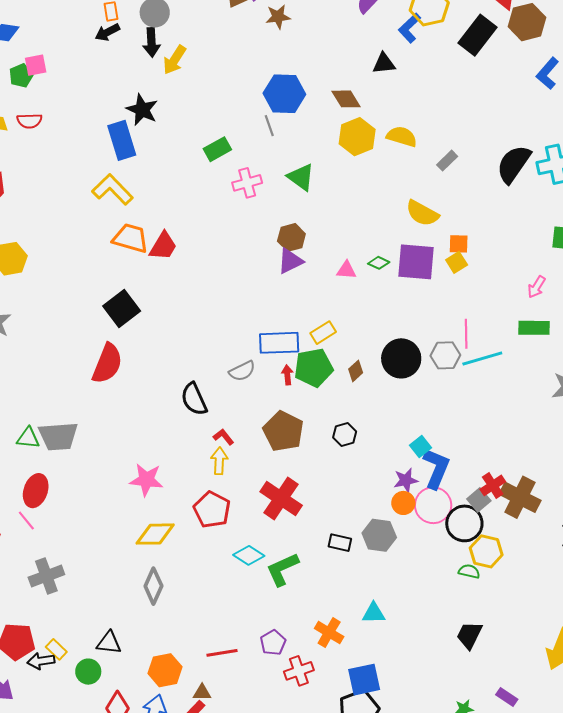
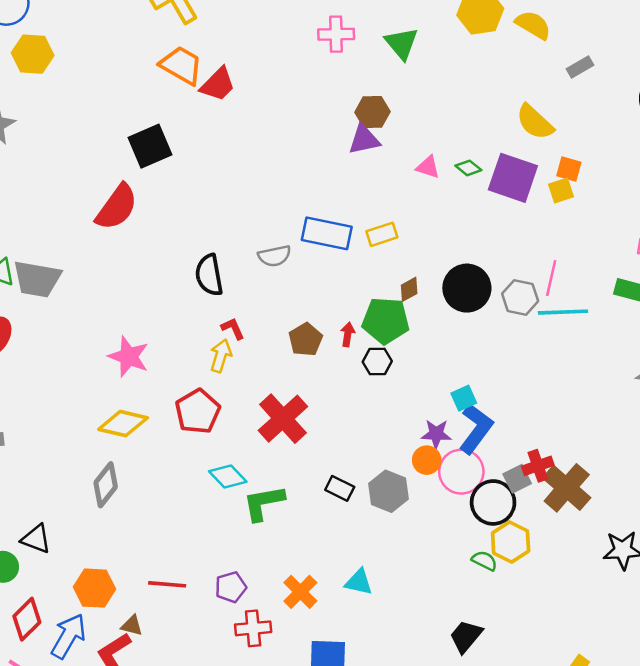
green pentagon: (314, 368) -> (386, 320), moved
red arrow: (287, 375) -> (348, 334), moved
brown pentagon: (283, 431) -> (306, 340), size x0.7

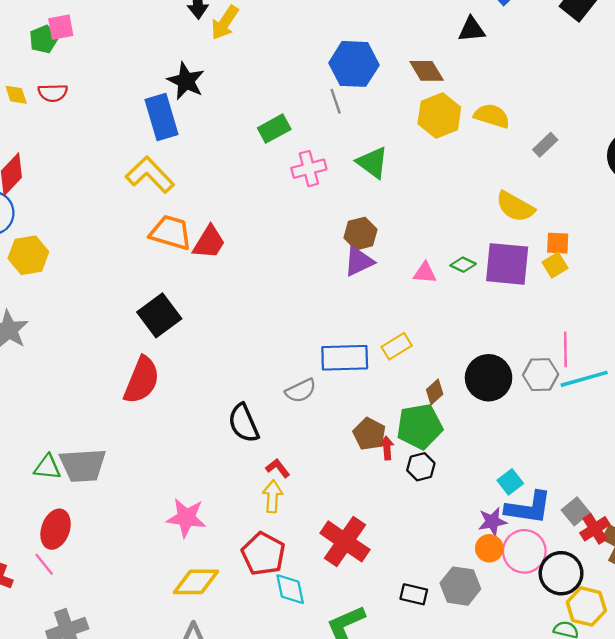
brown pentagon: (306, 340) -> (369, 434), moved
blue L-shape: (476, 429) -> (528, 508), turned 75
cyan diamond: (228, 477) -> (290, 589), moved, turned 45
gray square: (517, 479) -> (576, 511), moved

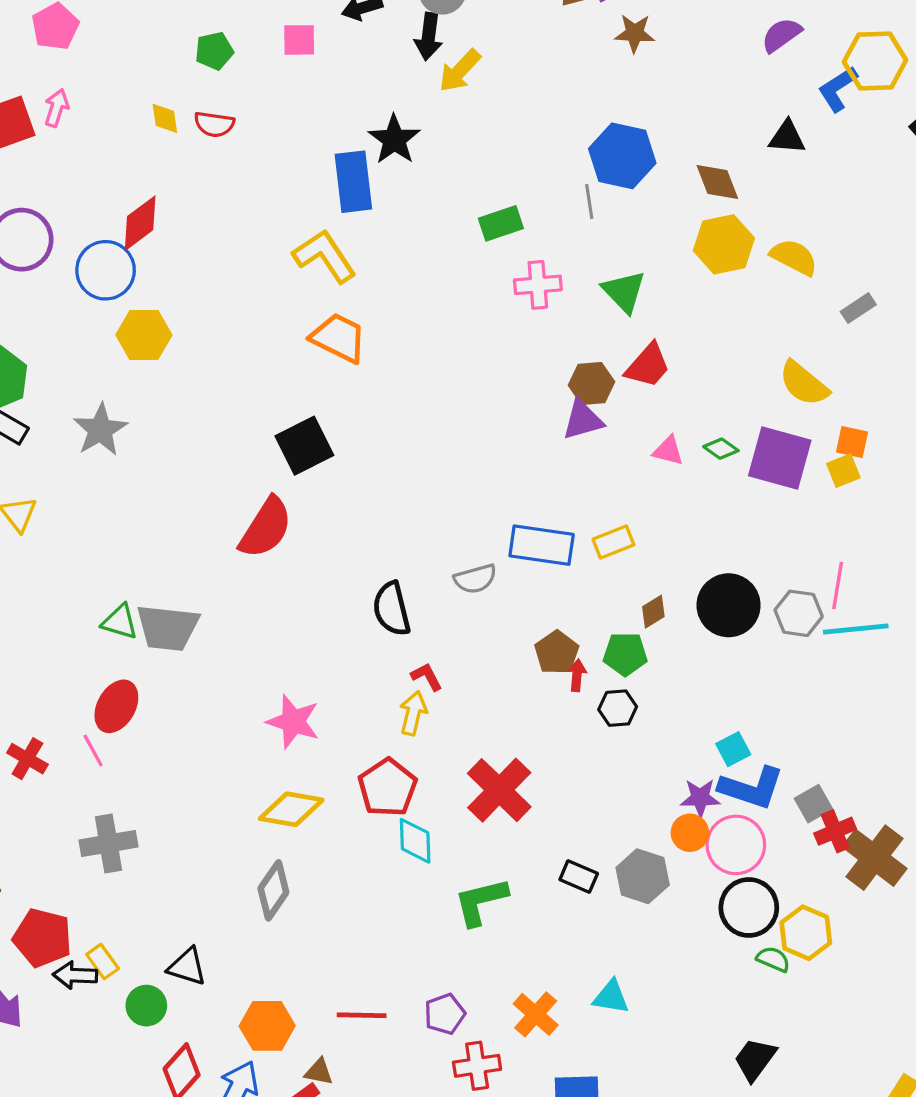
pink square: (61, 27) -> (299, 40), moved
red trapezoid: (209, 242) -> (648, 366), moved
green pentagon: (419, 426) -> (625, 654), size x0.7
black circle: (561, 573) -> (749, 907), moved

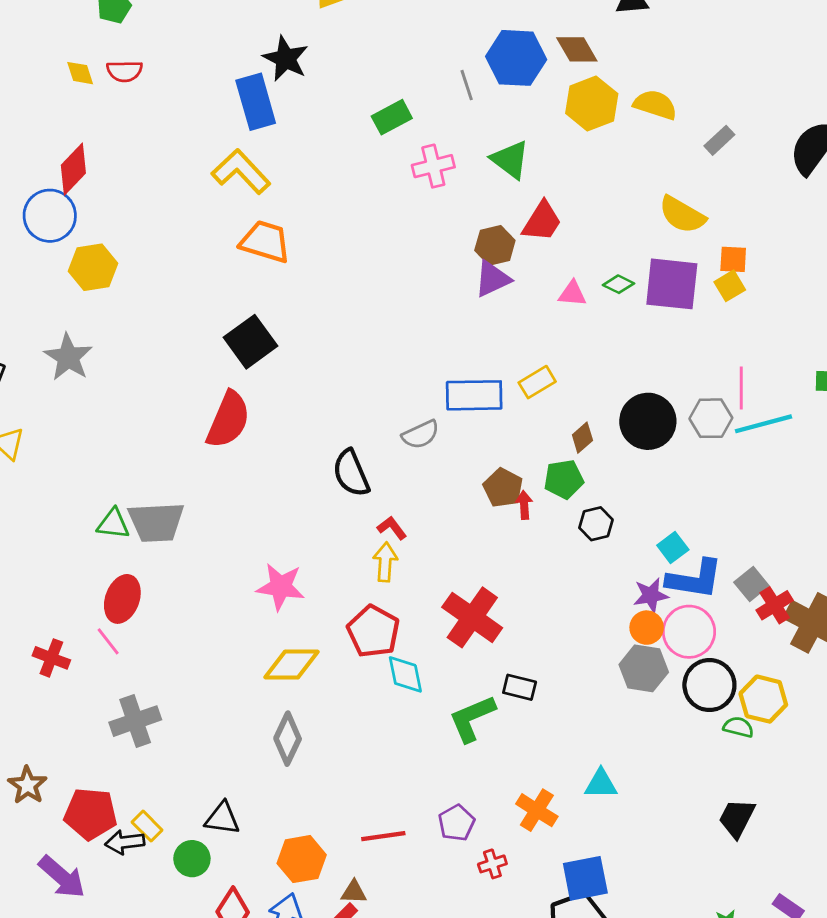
blue hexagon: (622, 156) -> (516, 58), moved
black hexagon: (618, 708) -> (596, 524), moved
black rectangle: (579, 876) -> (520, 687), moved
gray hexagon: (643, 876) -> (644, 668), moved
red cross: (477, 1066) -> (492, 864), size x0.7

